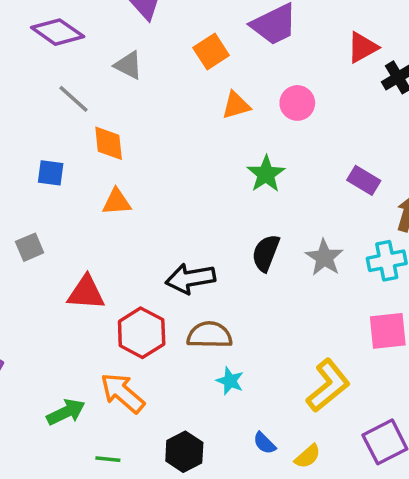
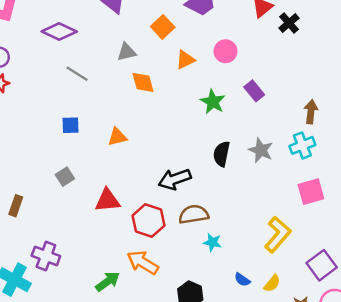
gray triangle: (128, 65) -> (127, 52), moved, turned -30
orange diamond: (109, 143) -> (143, 82), moved
purple rectangle: (364, 180) -> (254, 91), moved, turned 30

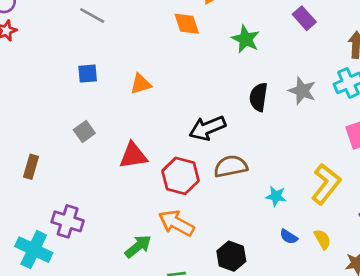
orange diamond: (143, 82) -> (187, 24), moved
purple rectangle: (254, 91) -> (304, 18), moved
cyan star: (212, 242) -> (276, 196), moved
yellow semicircle: (272, 283) -> (322, 239), turned -66

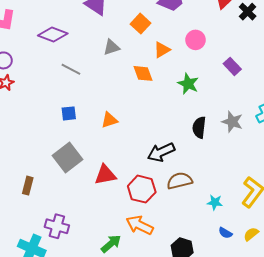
gray square: (84, 131) -> (68, 158), size x1.8
yellow semicircle: (322, 239) -> (251, 234), turned -98

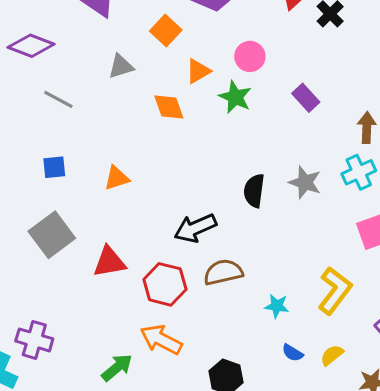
green star: (188, 84) -> (235, 97), moved

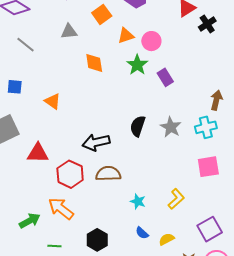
orange triangle: (198, 71) -> (126, 36), moved
purple rectangle: (306, 98) -> (165, 77), moved
orange triangle: (117, 178) -> (53, 101), turned 42
yellow L-shape: (335, 291) -> (176, 199), size x0.7

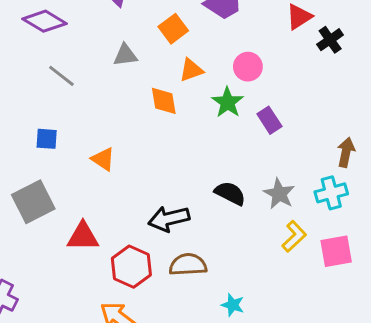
orange triangle: (126, 36) -> (191, 70), moved
black semicircle: (138, 126) -> (230, 193), turned 100
yellow L-shape: (176, 199) -> (294, 236), moved

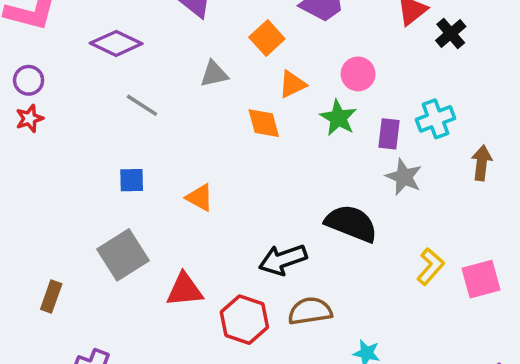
purple rectangle: (269, 120) -> (389, 134), turned 45
black semicircle: (230, 193) -> (351, 223), size x1.4
cyan cross: (331, 193) -> (435, 119), moved
gray star: (279, 194) -> (404, 177), moved

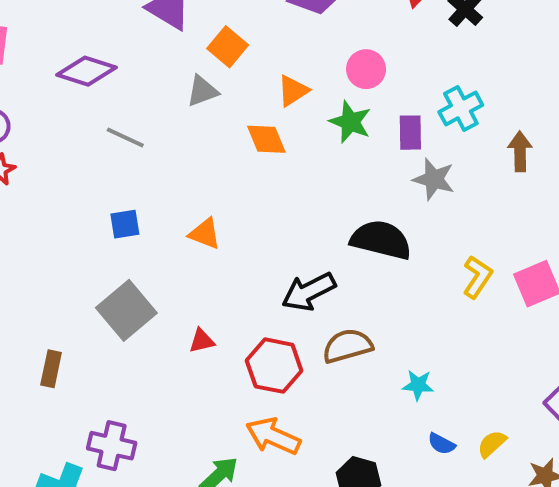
orange square: (267, 38) -> (228, 47), moved
red triangle: (185, 290) -> (202, 341), size x0.6

